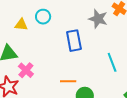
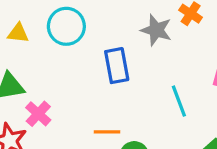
cyan circle: (43, 17) -> (66, 26), size x1.5
yellow triangle: (21, 25) -> (18, 33), moved

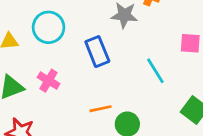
pink cross: (38, 114) -> (49, 81), moved

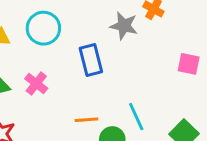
cyan line: (155, 71) -> (136, 117), moved

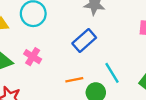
blue rectangle: (91, 60) -> (84, 41), moved, turned 70

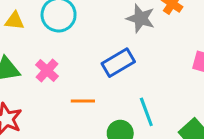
orange line: (74, 80) -> (83, 101), moved

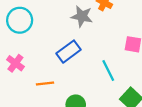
cyan line: (146, 112) -> (108, 71), moved

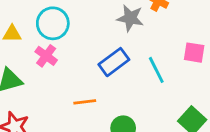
pink cross: (15, 63) -> (46, 56), moved
cyan line: (108, 71) -> (156, 70), moved

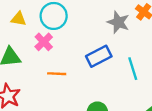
orange line: (85, 102) -> (57, 74), moved

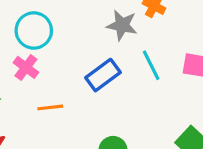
cyan line: (133, 69) -> (151, 65), moved

